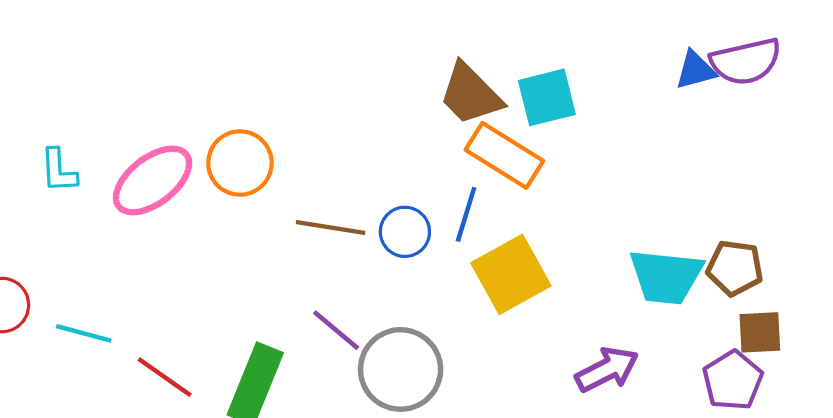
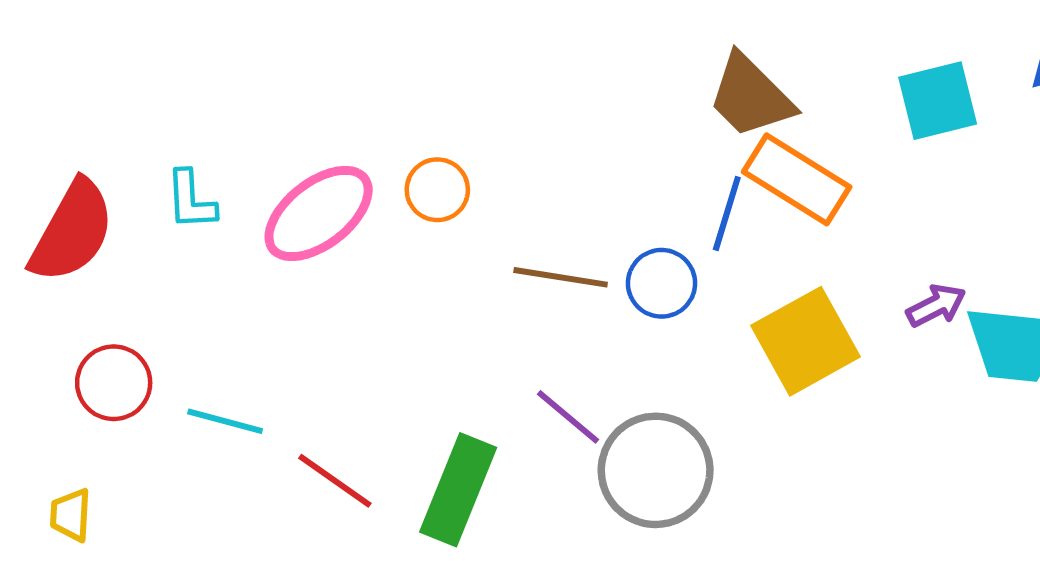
cyan square: (547, 97) -> (938, 101), moved
orange circle: (240, 163) -> (437, 190), size x0.7
blue line: (466, 214) -> (727, 213), moved
purple arrow: (607, 369) -> (936, 306), moved, size x0.7

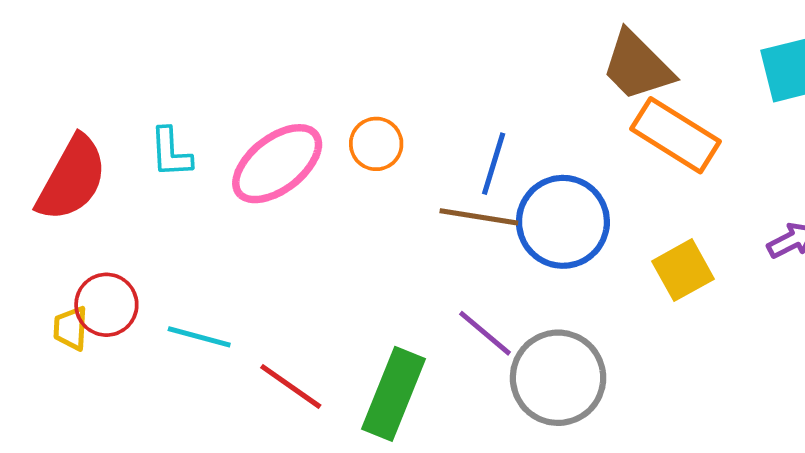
blue line: (727, 213) -> (494, 164), moved
blue circle: (662, 283) -> (563, 222), size x1.6
yellow square: (806, 341) -> (683, 270), size x0.7
yellow trapezoid: (71, 515) -> (71, 328), moved

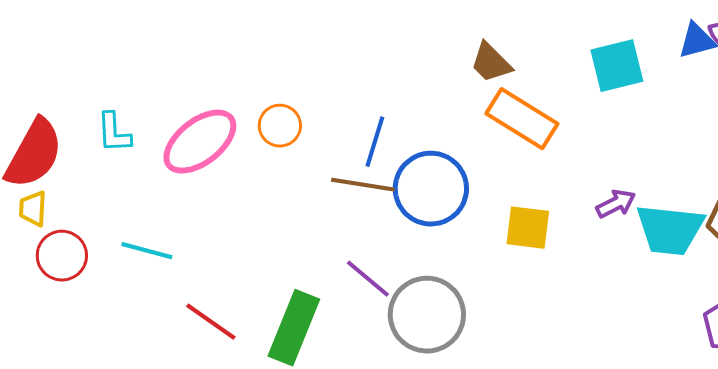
brown trapezoid: (637, 66) -> (491, 63), size x0.7
yellow square: (683, 270) -> (528, 228), turned 36
yellow trapezoid: (71, 328) -> (33, 209), moved
cyan line: (199, 337) -> (147, 251), moved

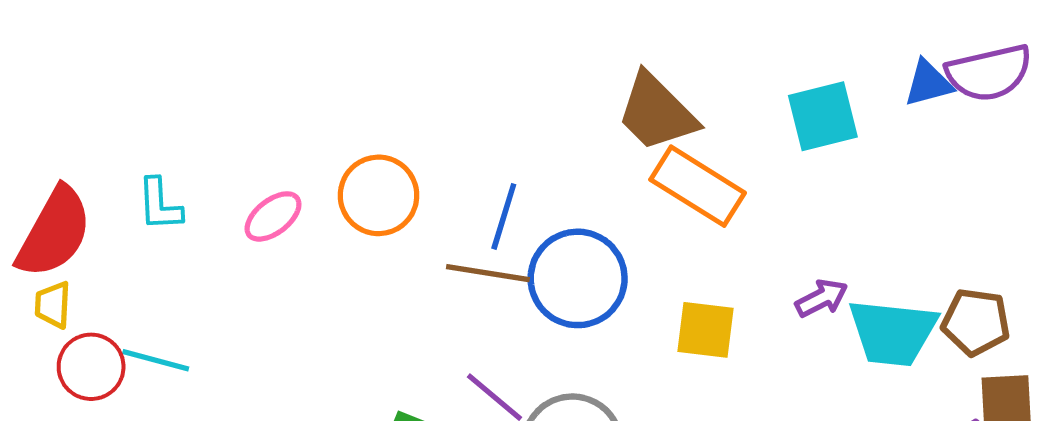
brown trapezoid: (491, 63) -> (657, 112), size x1.5
orange circle: (280, 126) -> (379, 195), size x1.4
pink ellipse: (200, 142) -> (273, 216), size x0.6
cyan line: (147, 251) -> (156, 360), moved

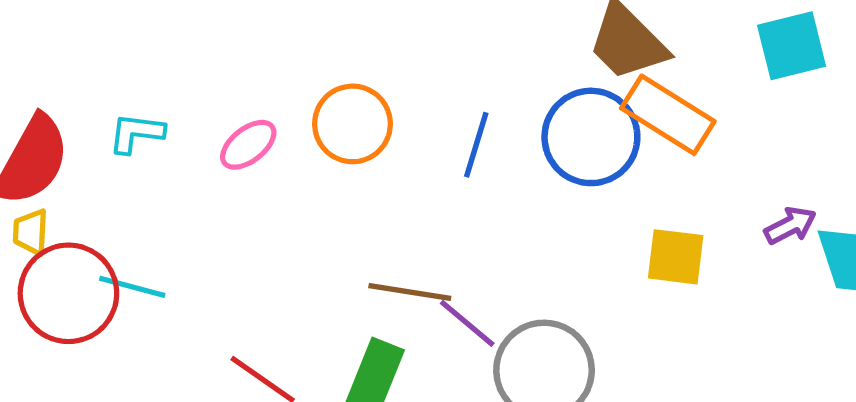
cyan L-shape: (160, 205) -> (136, 133), turned 100
brown line: (488, 273) -> (410, 292), moved
blue circle: (578, 278) -> (591, 137), moved
red circle: (91, 367) -> (68, 293), size x1.5

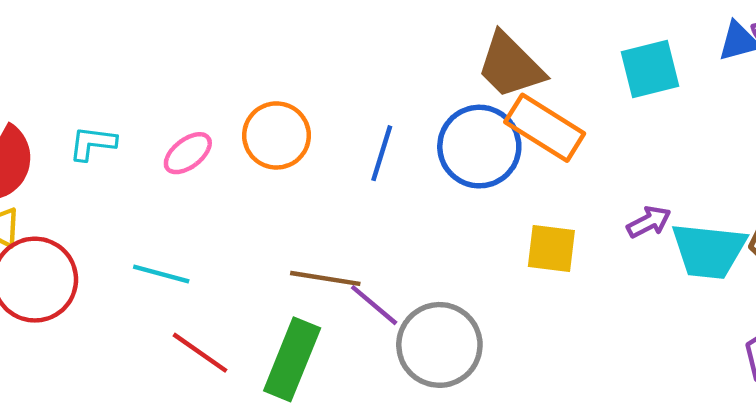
cyan line: (132, 287) -> (161, 274), moved

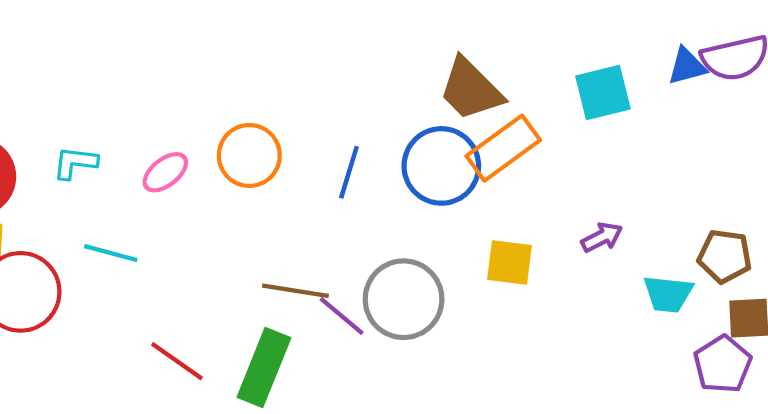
orange rectangle: (545, 128) -> (503, 148), turned -68
cyan trapezoid: (709, 251) -> (668, 294), moved, size x0.7
cyan line: (161, 274) -> (111, 253), moved
gray circle: (439, 345) -> (404, 299), moved

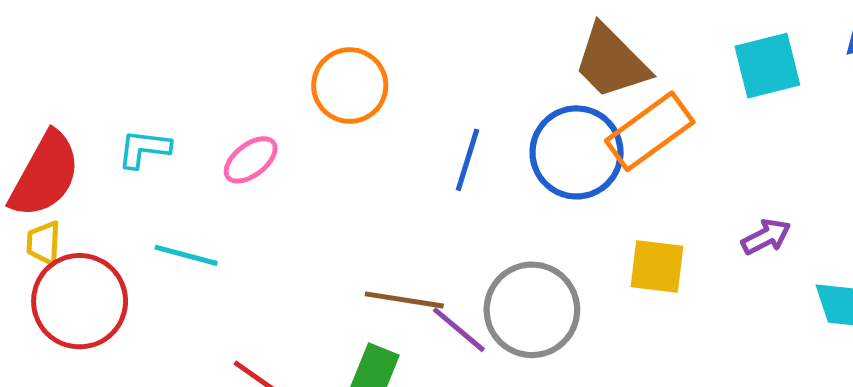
orange circle: (249, 155) -> (350, 86), moved

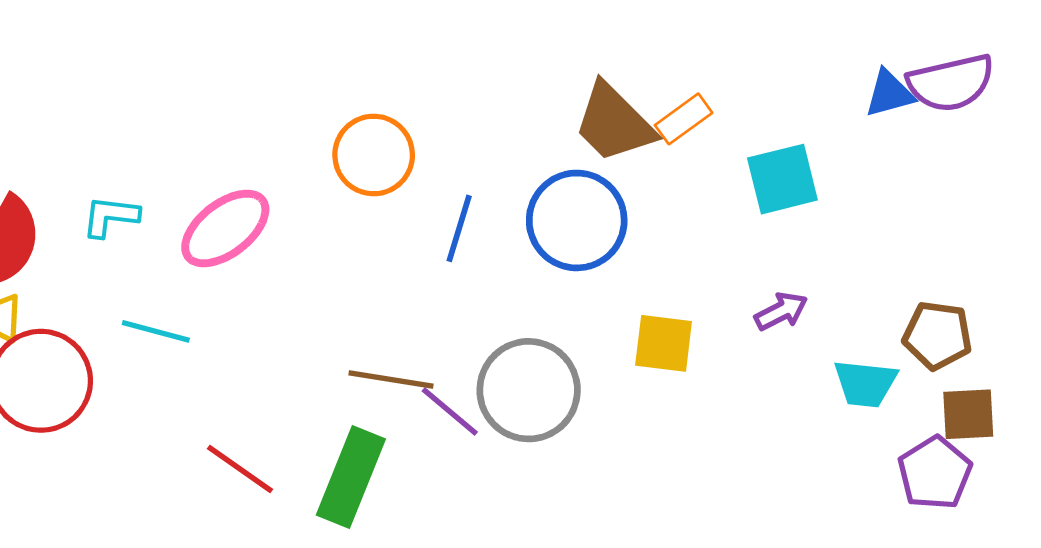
cyan square: (767, 66) -> (782, 179), moved
orange circle: (350, 86) -> (374, 155), moved
orange rectangle: (650, 131) -> (684, 119), moved, size x0.6
pink ellipse: (251, 160) -> (225, 228), size x1.5

